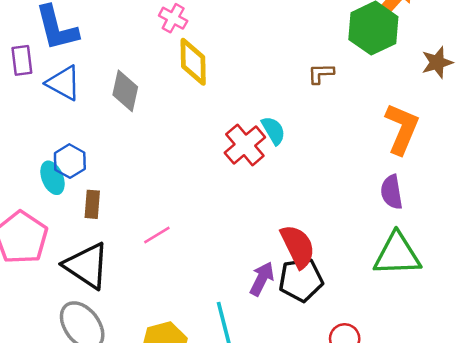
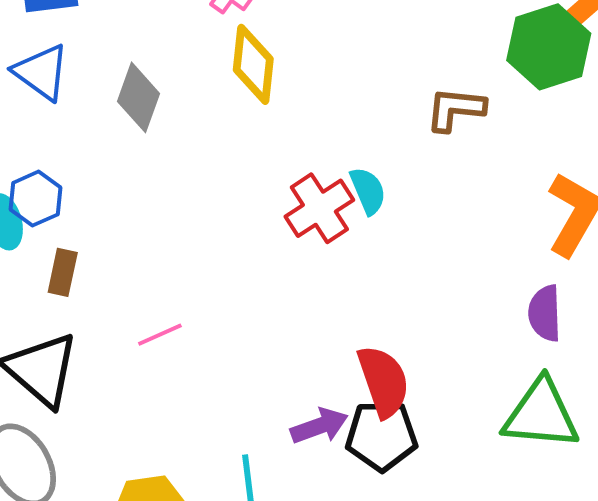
brown L-shape: (321, 74) -> (455, 109), size x1.4
purple arrow: (262, 279) -> (319, 426), turned 36

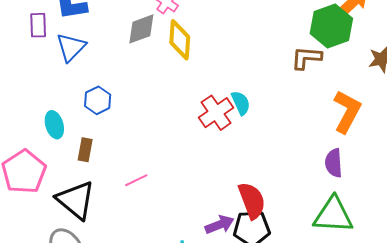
blue triangle: (41, 72) -> (71, 47), turned 40
gray diamond: (139, 97) -> (141, 29), moved, turned 52
brown L-shape: (455, 109) -> (306, 58), moved
blue hexagon: (35, 199) -> (98, 100), moved

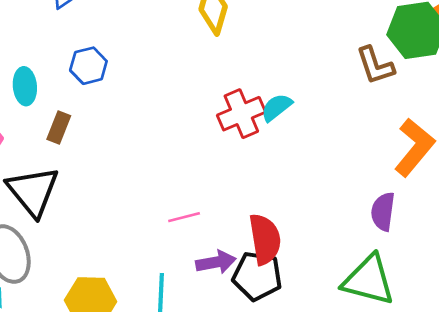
brown L-shape: (306, 58) -> (375, 66), turned -124
cyan semicircle: (241, 103) -> (277, 107), turned -115
pink line: (136, 180) -> (184, 217), moved

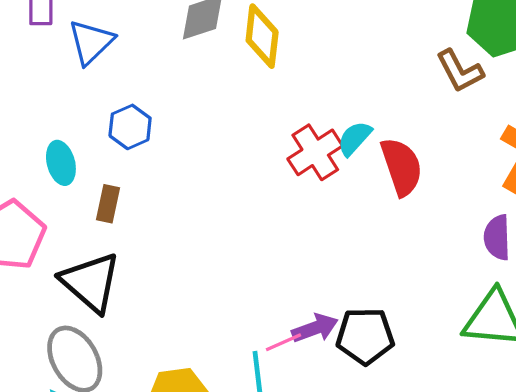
pink line: (184, 217) -> (284, 342), moved
red semicircle: (265, 239) -> (402, 167), moved

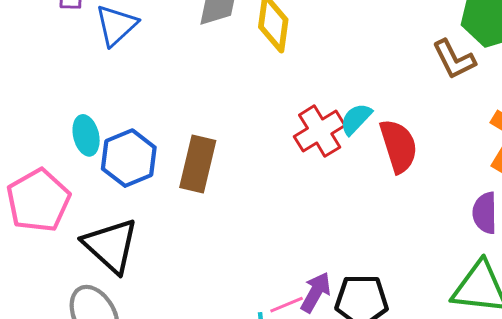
blue hexagon: (130, 127) -> (129, 158), moved, size x1.4
brown rectangle: (108, 204) -> (198, 164), moved, size x1.6
purple arrow: (315, 328) -> (316, 292), turned -42

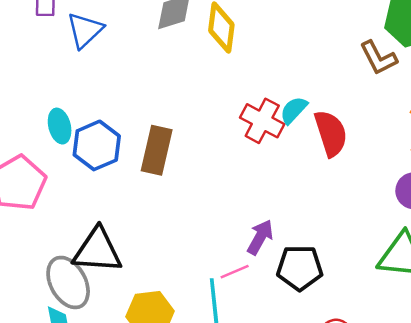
red cross: (320, 131) -> (262, 121), turned -30
black triangle: (111, 246) -> (97, 250), moved, turned -38
purple arrow: (316, 292) -> (260, 237), moved

